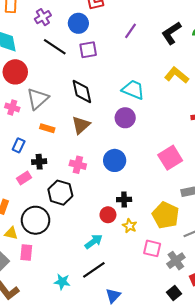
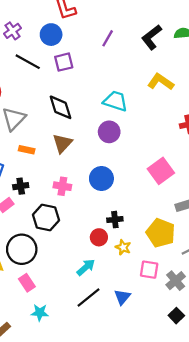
pink rectangle: (26, 252) -> (27, 283), moved, turned -35
cyan star: (62, 282) -> (40, 313), moved
blue triangle: (113, 296) -> (122, 297), moved

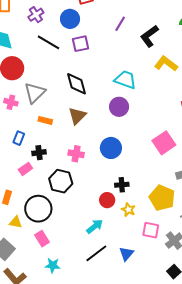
black L-shape: (152, 37) -> (149, 36), moved

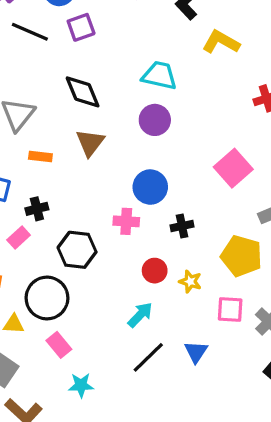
pink cross: (76, 154) -> (126, 221), moved
black cross: (122, 185) -> (182, 226), moved

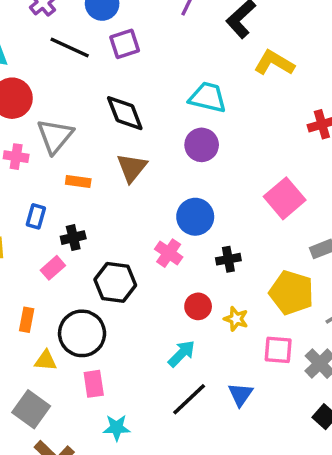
pink cross: (126, 221) -> (169, 253), turned 30
pink rectangle: (59, 345) -> (94, 384), turned 30

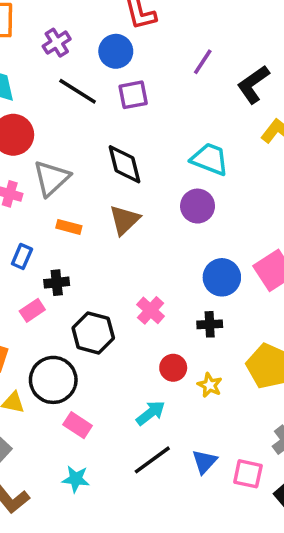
blue circle: (195, 217) -> (222, 277), moved
pink square: (278, 350) -> (248, 474), moved
pink rectangle: (94, 384) -> (78, 425), moved, turned -56

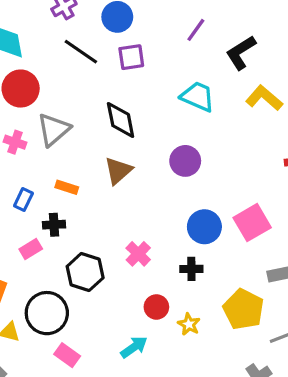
cyan trapezoid: (210, 159) -> (198, 97), moved
orange rectangle: (69, 227) -> (67, 187), moved

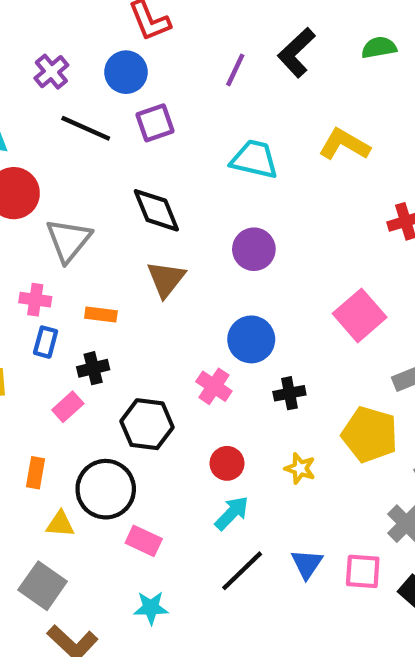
black L-shape: (241, 53) -> (296, 53), moved
pink cross: (15, 142) -> (35, 300), moved
blue circle: (204, 227) -> (251, 339), moved
red circle: (156, 307) -> (227, 463), moved

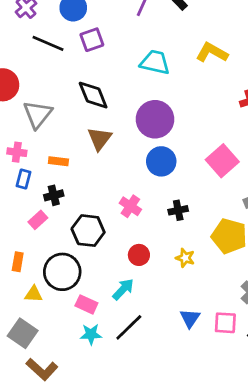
purple circle: (254, 249) -> (155, 119), size x1.4
blue circle: (251, 339) -> (161, 161), moved
cyan arrow: (232, 513) -> (123, 289), moved
black line: (242, 571) -> (129, 327), moved
cyan star: (151, 608) -> (91, 334), moved

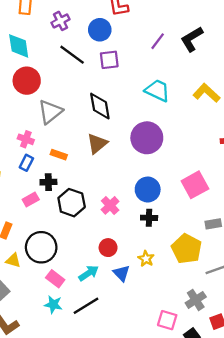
blue circle: (161, 161) -> (148, 190), moved
black hexagon: (88, 231) -> (72, 203), moved
blue triangle: (190, 318) -> (121, 273), moved, turned -30

